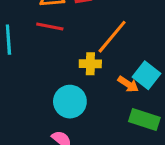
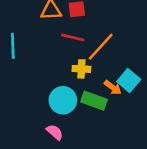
red line: (50, 27) -> (73, 37), moved
green rectangle: (144, 120) -> (94, 101), moved

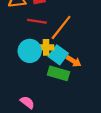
cyan square: (129, 81) -> (58, 55), moved
cyan circle: (63, 100) -> (30, 51), moved

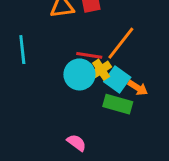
red line: (37, 21) -> (89, 55), moved
yellow cross: (46, 47) -> (101, 70), turned -32

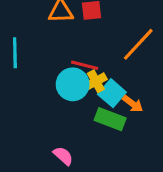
orange line: (121, 43) -> (138, 44), moved

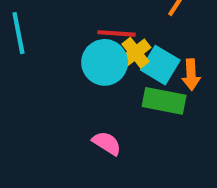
orange arrow: (133, 104) -> (191, 75), turned 60
pink semicircle: (63, 156) -> (107, 143), moved

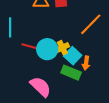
red line: (116, 33) -> (30, 47), moved
pink semicircle: (107, 143) -> (41, 87), size x1.6

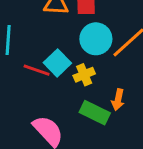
cyan circle: (47, 49) -> (96, 39), moved
cyan square: (73, 56) -> (57, 63), moved

